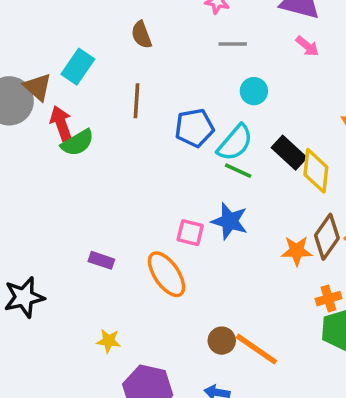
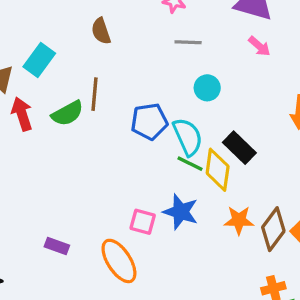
green semicircle: (77, 143) -> (67, 113), moved
cyan semicircle: (235, 143) -> (188, 137), turned -66
yellow diamond: (316, 171) -> (218, 170), moved
orange star: (297, 251) -> (239, 220), moved

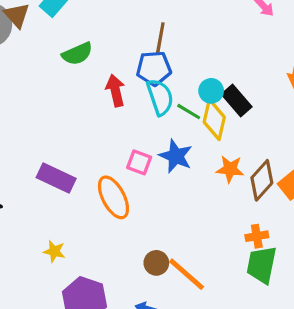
cyan circle: (207, 88) -> (211, 91), moved
brown line: (95, 94) -> (160, 38), moved
red arrow: (22, 114) -> (115, 91), moved
cyan semicircle: (188, 137) -> (160, 97), moved
purple rectangle: (57, 246) -> (56, 178), size x1.6

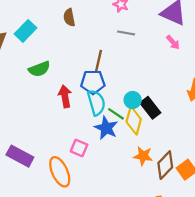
blue star: (176, 156) -> (106, 128), moved

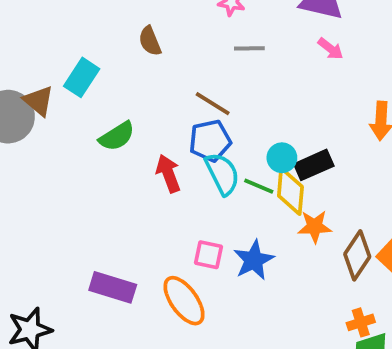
brown line: (99, 61) -> (213, 104), turned -60
black rectangle: (150, 108) -> (314, 165), turned -65
blue star: (106, 128) -> (254, 260), moved, turned 30
orange star: (143, 156) -> (315, 227), moved

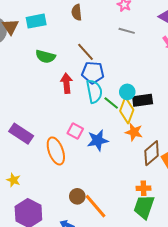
cyan rectangle: (82, 77) -> (36, 21), turned 30
brown line: (213, 104) -> (85, 52), moved
green semicircle: (117, 136) -> (46, 57), turned 30

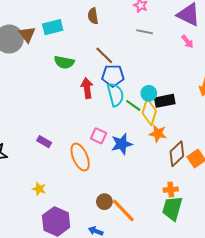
purple rectangle: (21, 134) -> (44, 142), size x0.6

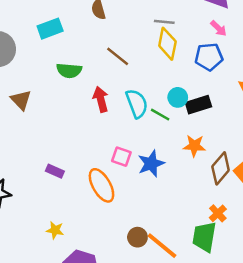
brown triangle: (27, 34) -> (21, 100), moved
blue pentagon: (113, 76) -> (209, 57), moved
yellow diamond: (149, 112) -> (167, 44), moved
orange cross: (171, 190) -> (218, 213), turned -32
green trapezoid: (172, 208) -> (204, 237), moved

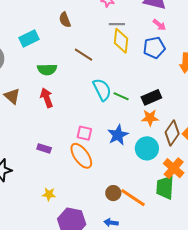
cyan circle: (178, 97) -> (147, 148), moved, size x1.5
red arrow: (101, 99) -> (47, 98), moved
black rectangle: (198, 105) -> (151, 97), moved
pink square: (121, 157) -> (84, 133), moved
orange cross: (218, 213) -> (174, 168), size x1.5

